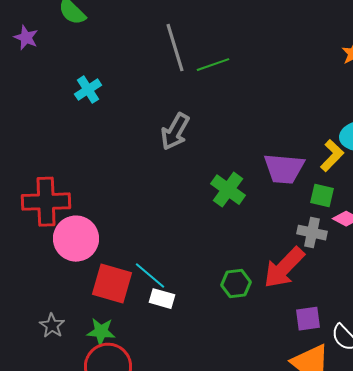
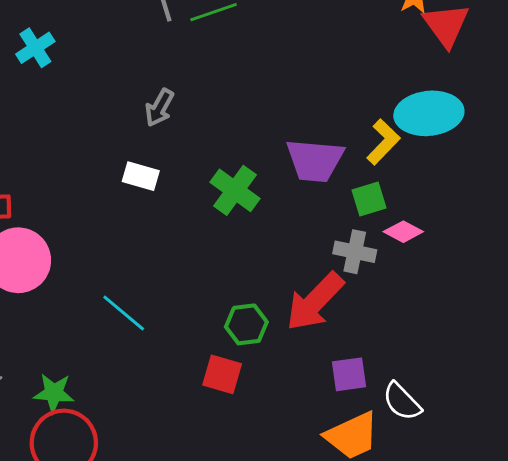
gray arrow: (175, 132) -> (159, 108), size x0.7
green square: (322, 196) -> (369, 199), turned -30
red square: (112, 284) -> (222, 374), moved, size x0.7
white rectangle: (162, 299) -> (141, 176), moved

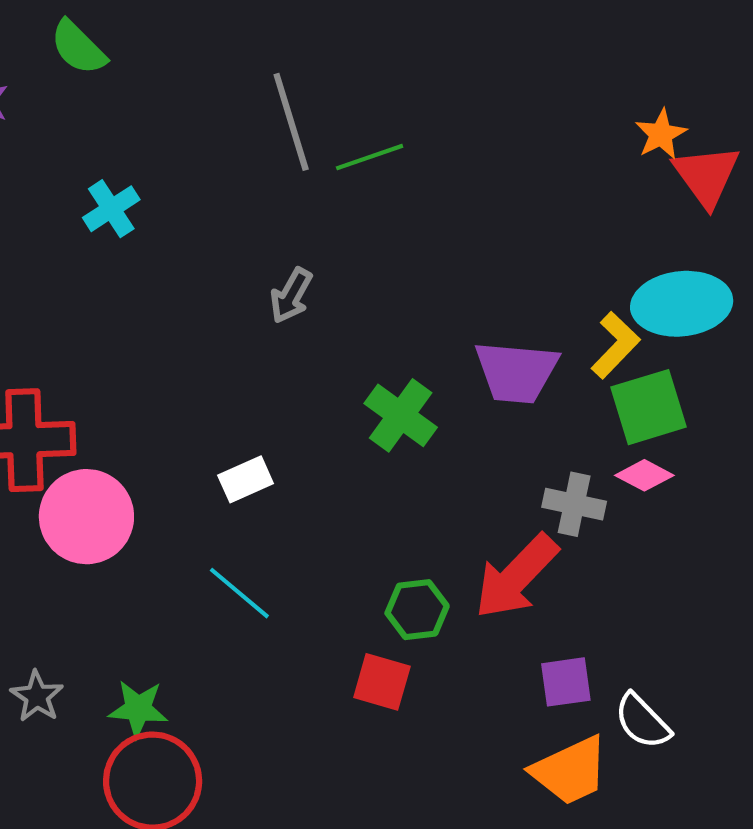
white rectangle: (141, 176) -> (246, 479), moved, turned -40
green square: (369, 199) -> (649, 407), moved, size x1.5

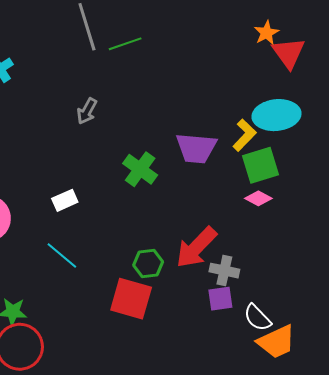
gray cross: (574, 504) -> (224, 271), moved
red square: (382, 682) -> (131, 299), size x1.5
orange trapezoid: (570, 771) -> (277, 342), moved

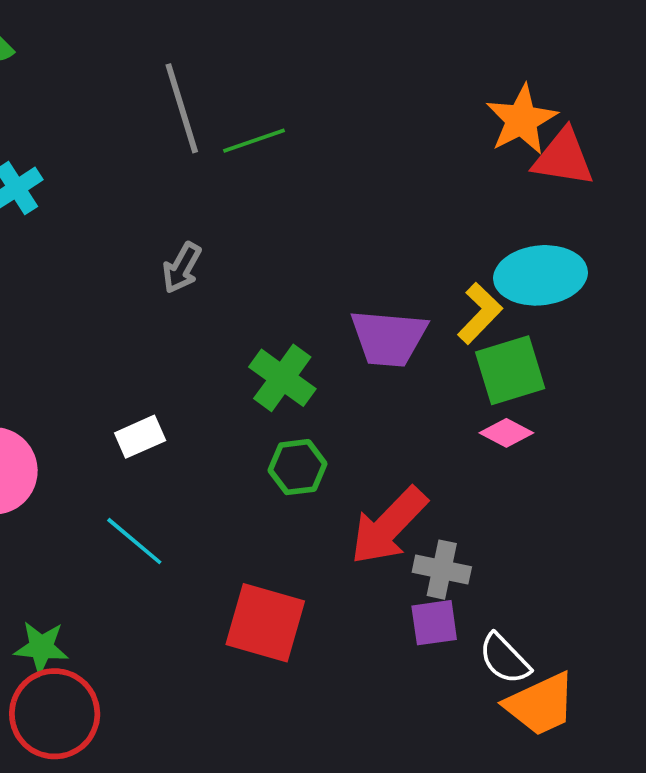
orange star: (266, 33) -> (522, 120), size x1.5
red triangle: (289, 53) -> (563, 158), turned -45
green hexagon: (148, 264) -> (298, 467), moved

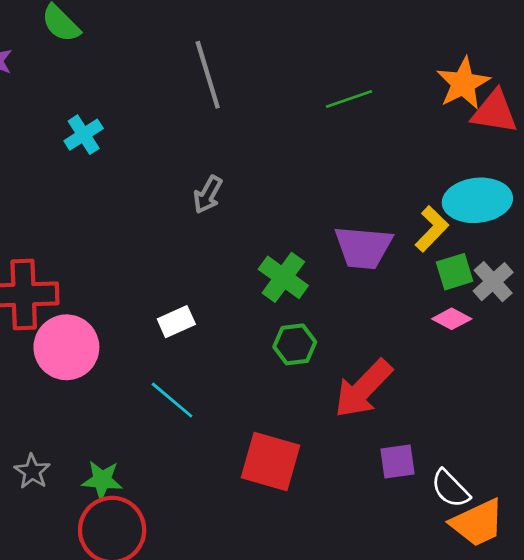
green line: (254, 141) -> (349, 99), moved
green square: (510, 370) -> (455, 272), size x0.7
gray cross: (442, 570) -> (493, 282), moved, turned 36

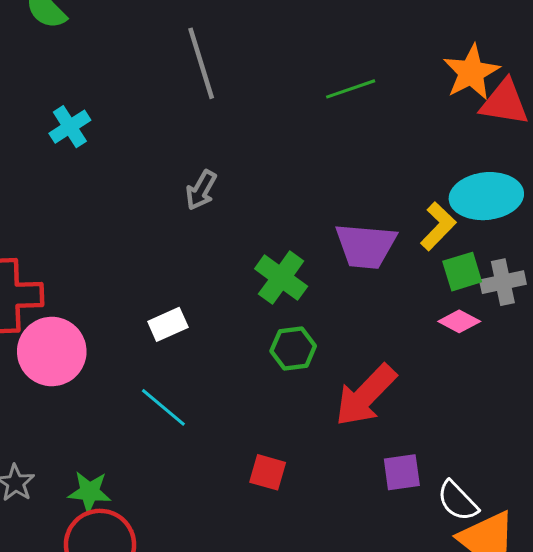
gray cross: (493, 282) -> (503, 282), turned 30
red square: (271, 461) -> (268, 472), size x0.6

